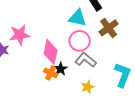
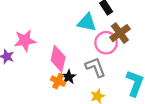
pink circle: (80, 41) -> (106, 43), moved
gray L-shape: (86, 60) -> (95, 67), turned 30

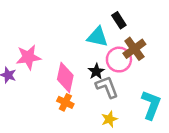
black star: (69, 77) -> (96, 71), moved

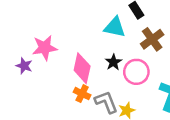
pink circle: (119, 60) -> (136, 72), moved
gray L-shape: (107, 87) -> (106, 102), moved

